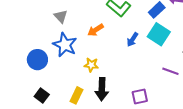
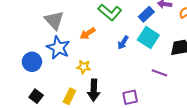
gray triangle: (61, 16) -> (54, 20), size x1.5

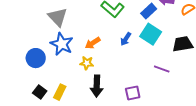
orange arrow: (88, 33) -> (93, 43), moved
yellow rectangle: (69, 96) -> (60, 92), moved

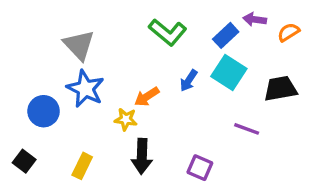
orange arrow: (93, 43) -> (147, 97), moved
black square: (40, 92) -> (24, 161), moved
purple square: (133, 93) -> (200, 168), turned 35

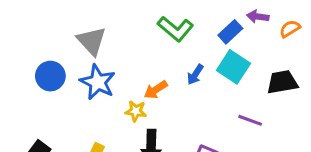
blue circle: (44, 111) -> (50, 76), moved

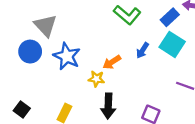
gray triangle: (92, 41) -> (45, 25), moved

